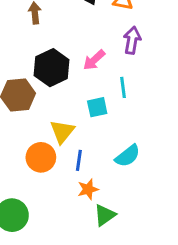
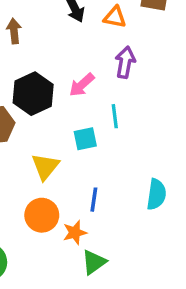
cyan semicircle: (128, 156) -> (156, 194), moved, turned -44
orange circle: (41, 157) -> (42, 215), moved
blue line: (79, 160) -> (94, 200), moved

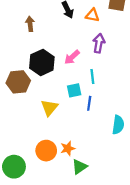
blue line: (94, 200) -> (89, 103), moved
orange circle: (42, 215) -> (46, 151), moved

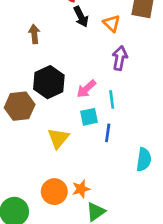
orange triangle: (92, 15) -> (112, 23), turned 32
pink arrow: (72, 57) -> (86, 89), moved

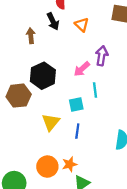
black arrow: (81, 17) -> (53, 21), moved
orange triangle: (112, 23) -> (82, 25), moved
pink arrow: (86, 89) -> (82, 69), moved
blue line: (108, 133) -> (77, 131), moved

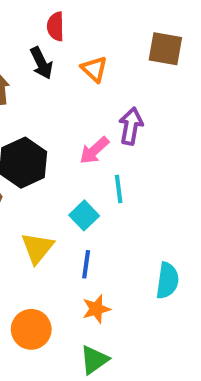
cyan square: (76, 104) -> (84, 215), turned -32
orange star: (70, 164) -> (96, 309), moved

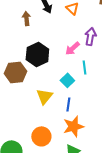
orange star: (96, 309) -> (73, 126), size x1.5

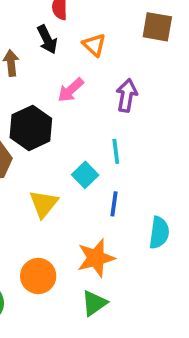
pink arrow: (72, 48) -> (71, 90), moved
blue line: (68, 104) -> (114, 204), moved

